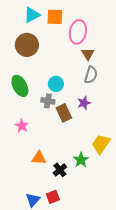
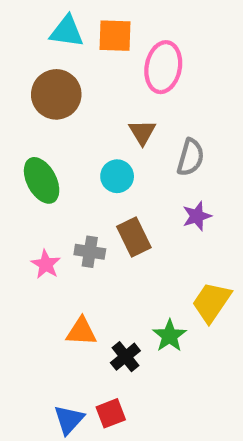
cyan triangle: (32, 15) -> (67, 31), turned 36
brown triangle: (88, 54) -> (142, 132), moved
gray cross: (48, 101) -> (90, 252), moved
purple star: (84, 103) -> (197, 216), moved

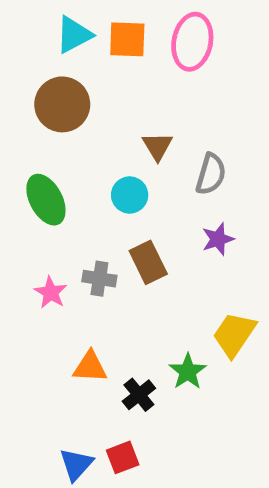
cyan triangle: (67, 31) -> (74, 35), turned -36
pink ellipse: (163, 67) -> (192, 42), moved

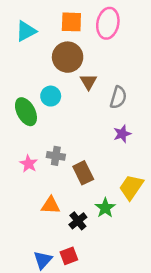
cyan triangle: (74, 35) -> (26, 31), moved
brown circle: (62, 104) -> (68, 57), moved
cyan circle: (130, 195) -> (51, 96), moved
brown rectangle: (148, 262) -> (83, 173), moved

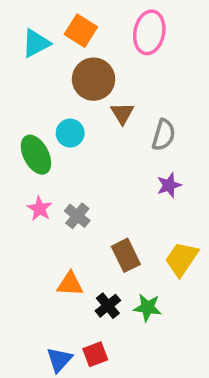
orange square: (71, 22) -> (81, 31), moved, turned 30
gray cross: (56, 156) -> (77, 216), turned 30
pink star: (29, 164) -> (40, 209), moved
brown rectangle: (83, 173) -> (126, 255), moved
green star: (105, 208) -> (147, 308), moved, turned -30

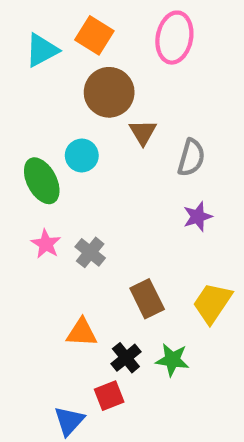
red square: (95, 354) -> (109, 396), moved

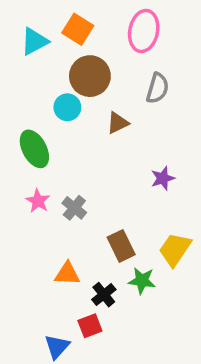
brown triangle: (143, 132) -> (118, 123), moved, turned 35
cyan circle: (82, 155) -> (67, 107), moved
gray semicircle: (191, 158) -> (158, 88), moved
green star: (172, 360) -> (142, 281), moved

